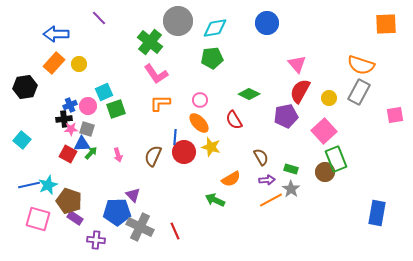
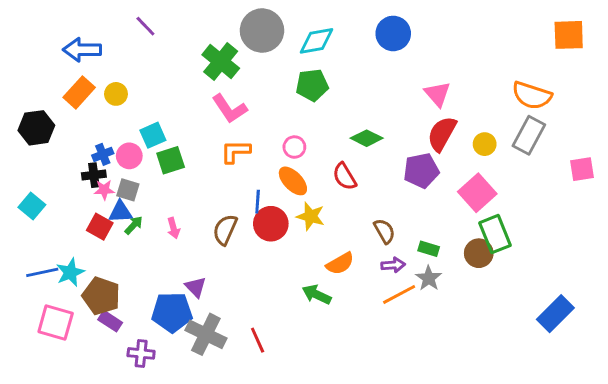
blue rectangle: (377, 213) -> (555, 314), turned 35

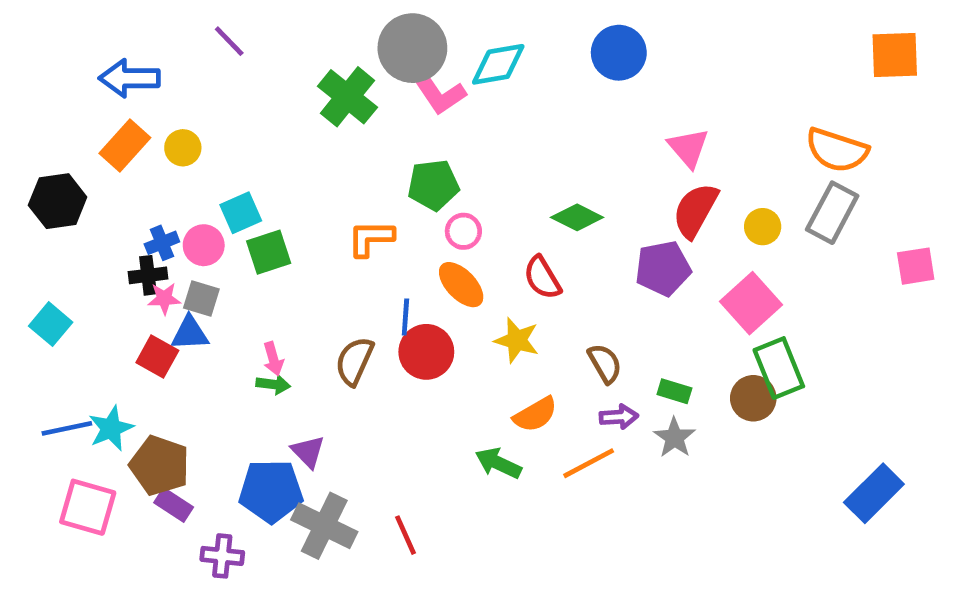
green pentagon: (312, 85) -> (433, 185), moved
pink L-shape: (230, 109) -> (438, 92), moved
yellow star: (311, 216) -> (517, 340), moved
green arrow: (134, 225) -> (273, 384), moved, turned 54
orange line: (399, 294) -> (589, 463), moved

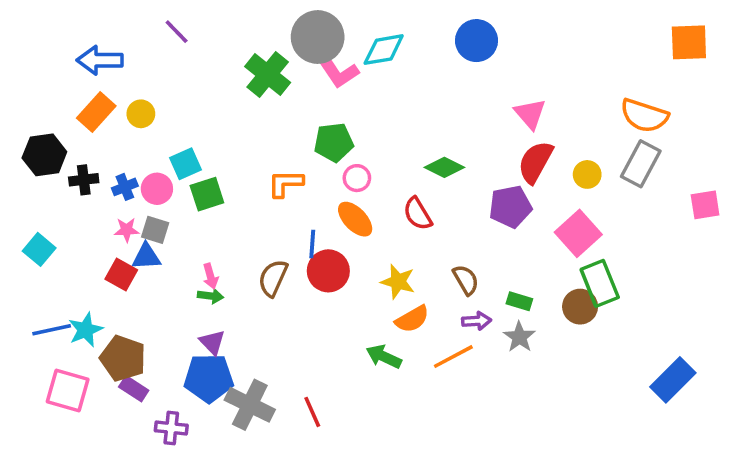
black cross: (148, 275) -> (84, 180), moved
yellow star: (517, 340) -> (398, 282), moved
purple triangle: (308, 452) -> (212, 342), moved

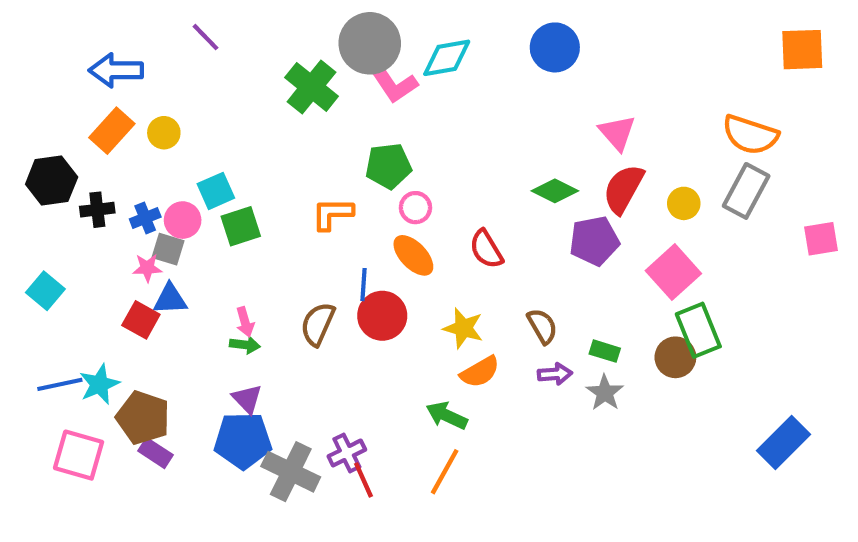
green diamond: (444, 167) -> (555, 191), moved
gray square: (155, 230) -> (168, 249), moved
orange line: (453, 357) -> (445, 472), moved, turned -33
purple cross: (171, 428) -> (347, 453), moved, turned -32

